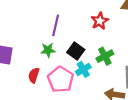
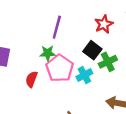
black square: (76, 51) -> (92, 50), moved
pink pentagon: (61, 79) -> (60, 68), moved

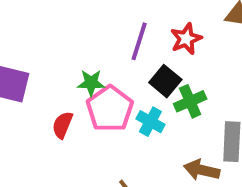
purple line: (57, 27) -> (139, 41), moved
cyan cross: (84, 75) -> (150, 122), turned -35

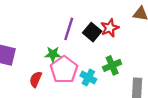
purple line: (139, 41) -> (69, 29), moved
black square: (165, 81) -> (92, 32), moved

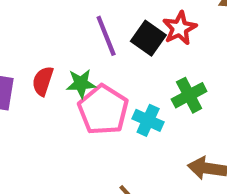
purple line: (69, 29) -> (106, 36), turned -35
red semicircle: (36, 79) -> (43, 81), moved

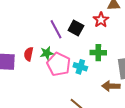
red star: (180, 28) -> (101, 20), moved
green cross: (189, 95) -> (98, 53), turned 35

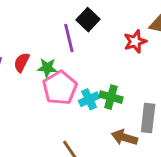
black square: (76, 28) -> (88, 20), moved
green cross: (98, 53) -> (111, 97), moved
cyan cross: (80, 67) -> (89, 99), turned 32

